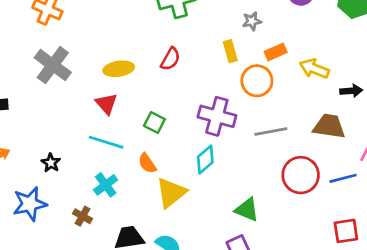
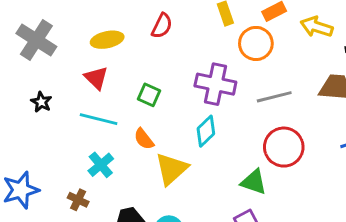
black star: (51, 163) -> (41, 102), moved
red circle: (301, 175) -> (284, 147), moved

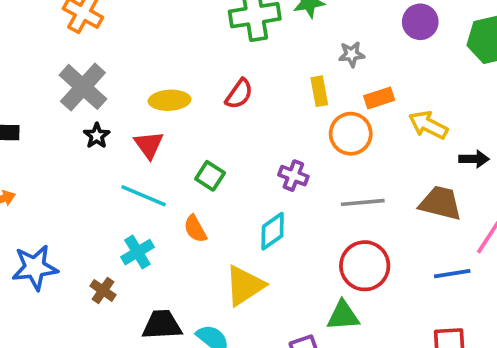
purple cross: (215, 84) -> (293, 176), size x0.6
black star: (41, 102) -> (97, 136), moved
yellow triangle: (171, 169) -> (245, 286), moved
green triangle: (254, 182) -> (343, 316), moved, turned -32

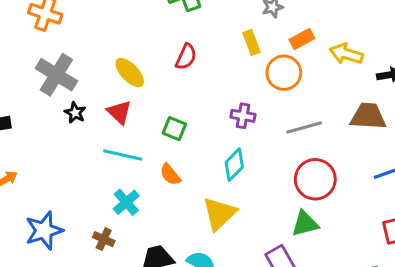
yellow ellipse: (170, 100) -> (130, 73), turned 60

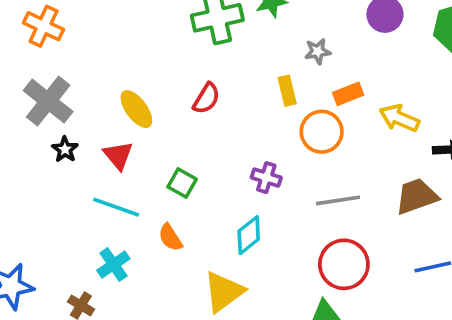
brown trapezoid: (368, 116) -> (417, 196), turned -30

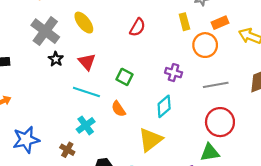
yellow ellipse: (136, 109) -> (84, 23), moved

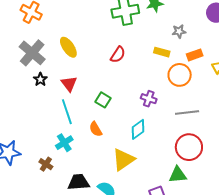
yellow rectangle: (184, 22) -> (162, 52), turned -63
cyan line: (86, 92) -> (67, 112), turned 50

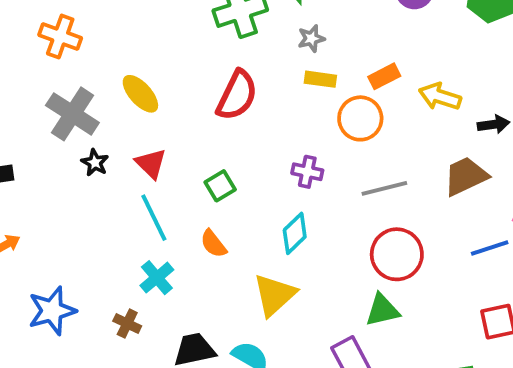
gray star: (179, 31) -> (311, 38), moved
red semicircle: (118, 55) -> (237, 95), size x1.5
green square: (103, 100) -> (220, 186), turned 35

